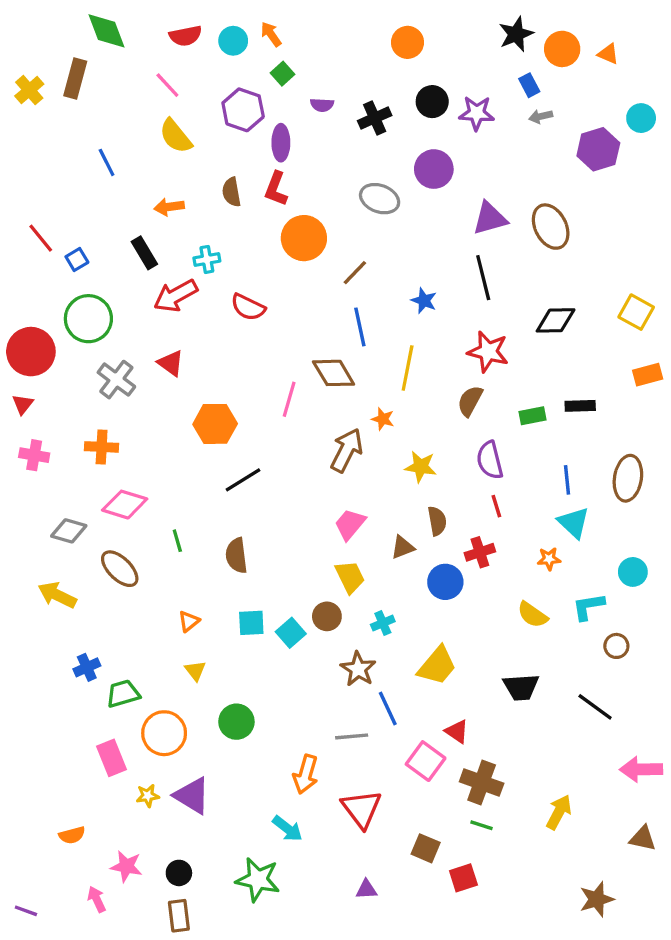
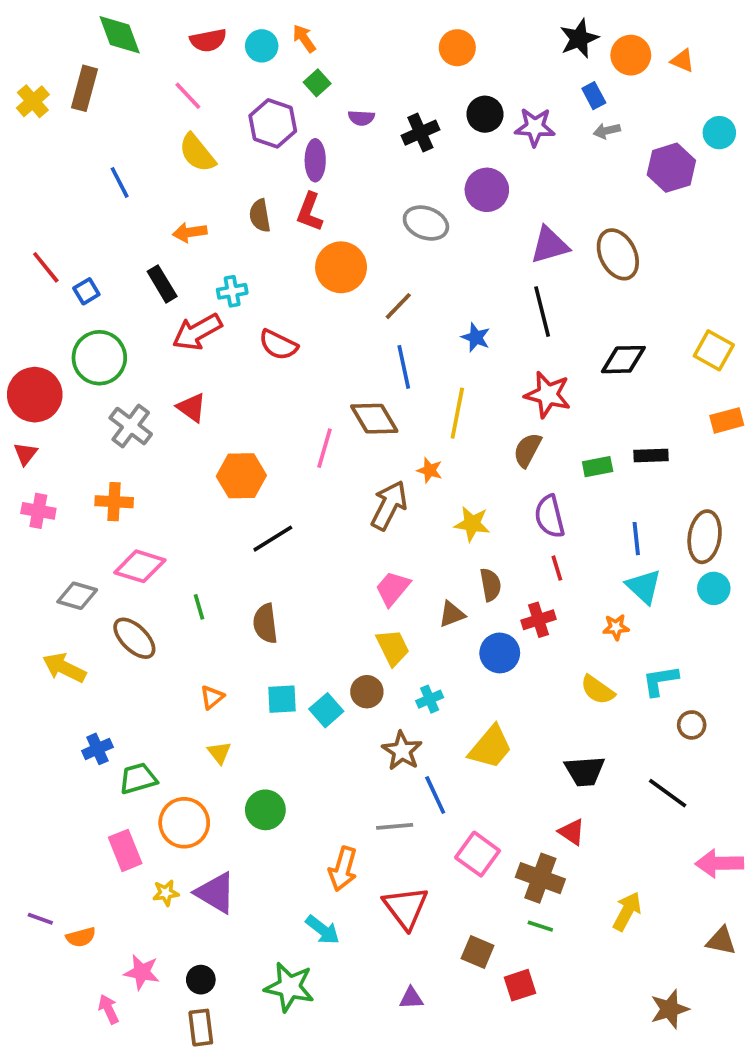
cyan circle: (633, 572) -> (714, 588), moved
red triangle: (457, 732) -> (572, 832), moved
purple line: (26, 911) -> (40, 919), moved

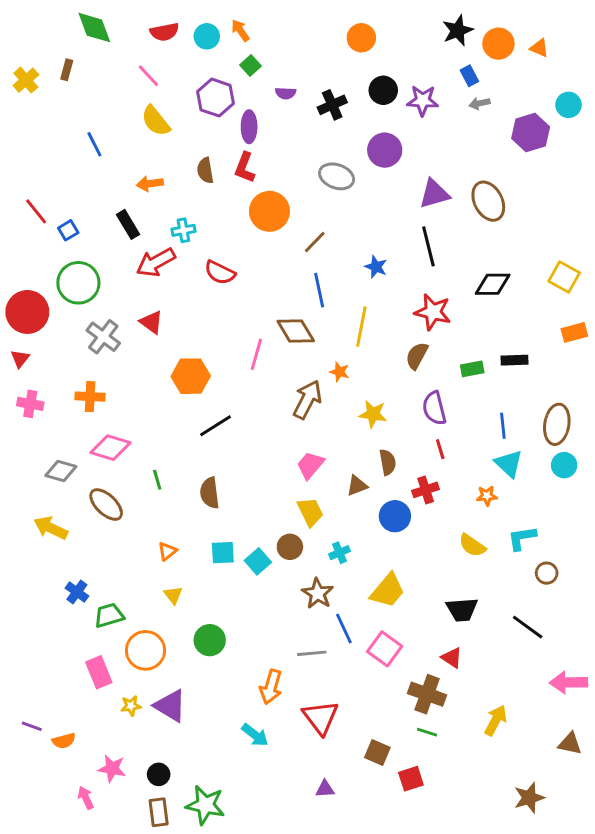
brown rectangle: (85, 88) -> (67, 70), size x0.6
blue cross: (97, 749) -> (77, 592), turned -30
pink square: (478, 854) -> (385, 649), moved
green star: (289, 987) -> (205, 805), moved

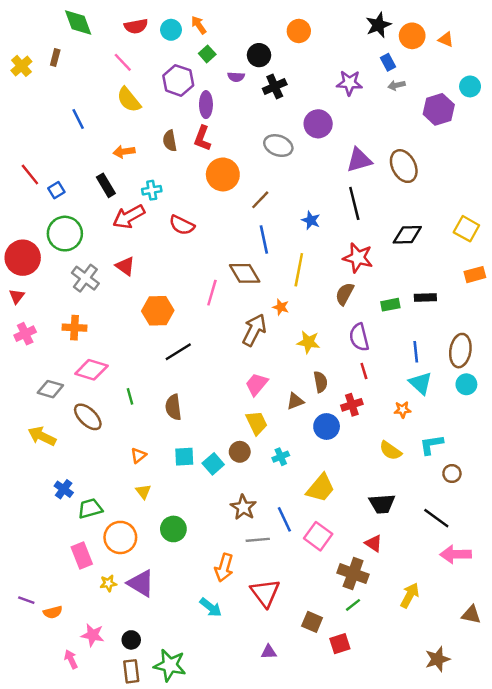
black circle: (383, 90) -> (259, 55), moved
pink cross: (30, 404) -> (25, 334), turned -35
brown star: (318, 593) -> (243, 507), moved
pink arrow: (568, 682) -> (456, 554), moved
green line: (427, 732) -> (353, 605), turned -56

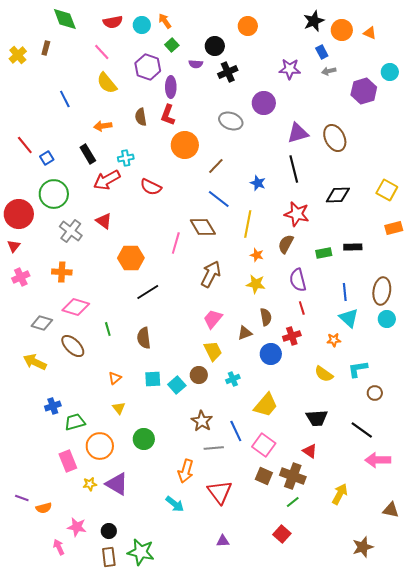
blue line: (264, 240) -> (219, 199), turned -40
orange star: (281, 307) -> (257, 255), moved
blue cross: (64, 489) -> (53, 406), turned 35
brown square: (312, 622) -> (264, 476), moved
red square: (340, 644) -> (282, 534), turned -30

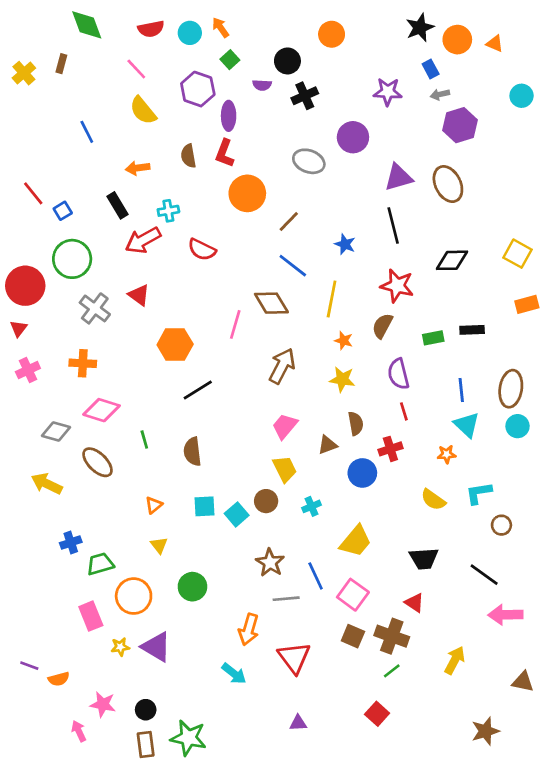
purple hexagon: (364, 91) -> (460, 125), moved

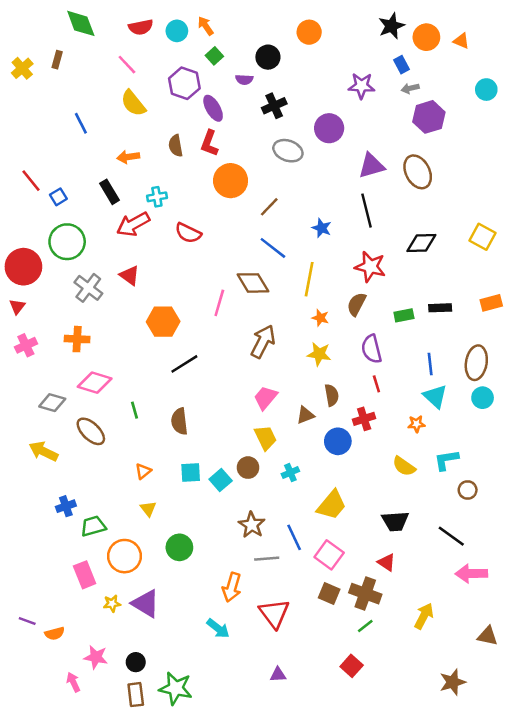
black cross: (305, 96) -> (274, 106), moved
purple ellipse: (229, 116) -> (213, 108), turned -30
orange rectangle: (527, 304) -> (491, 303), moved

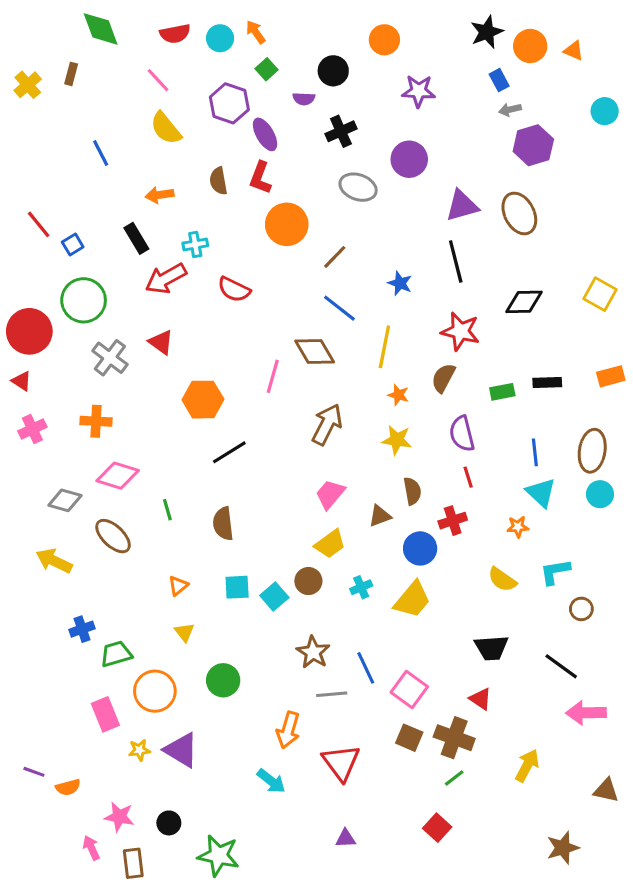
purple star: (362, 86) -> (419, 91), moved
red triangle: (17, 307) -> (22, 381), turned -35
yellow trapezoid: (265, 438) -> (330, 544), turned 80
yellow trapezoid: (332, 505) -> (412, 600), moved
brown rectangle: (136, 695) -> (133, 863), moved

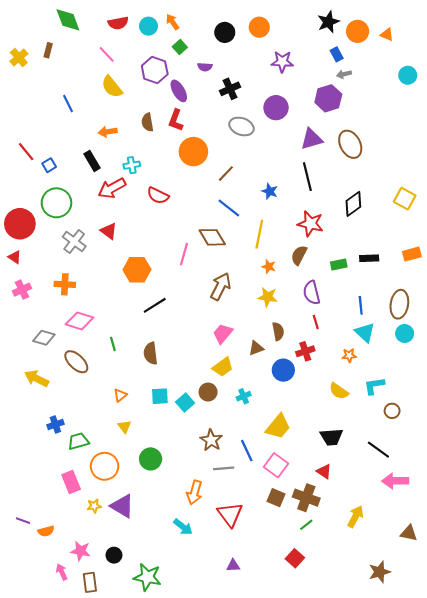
black circle: (333, 71) -> (225, 32), moved
purple hexagon: (533, 145) -> (328, 98), moved
black diamond: (524, 302) -> (353, 204), turned -35
yellow trapezoid: (412, 600) -> (278, 427), moved

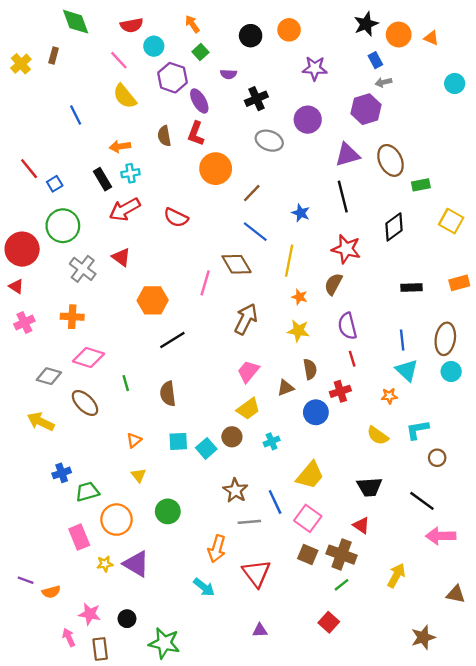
cyan circle: (148, 26) -> (154, 46), moved
cyan cross: (132, 165) -> (130, 173), moved
green rectangle: (339, 264) -> (421, 185), moved

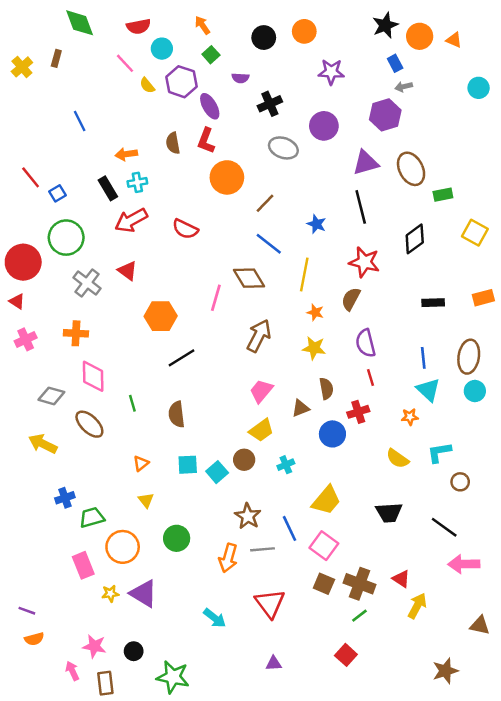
yellow semicircle: (125, 96) -> (147, 85), moved, size x0.6
pink diamond: (89, 357) -> (93, 376), turned 72
red triangle: (361, 525) -> (401, 579), moved
orange arrow: (217, 549) -> (228, 558), moved
orange semicircle: (51, 592) -> (34, 639), moved

